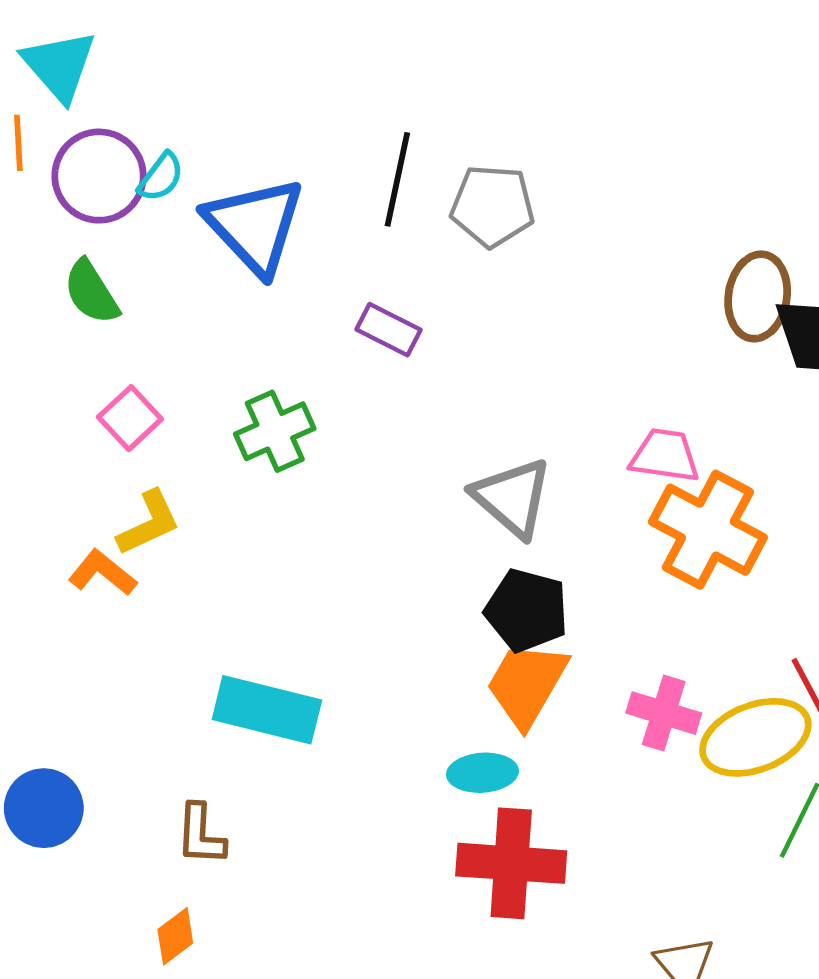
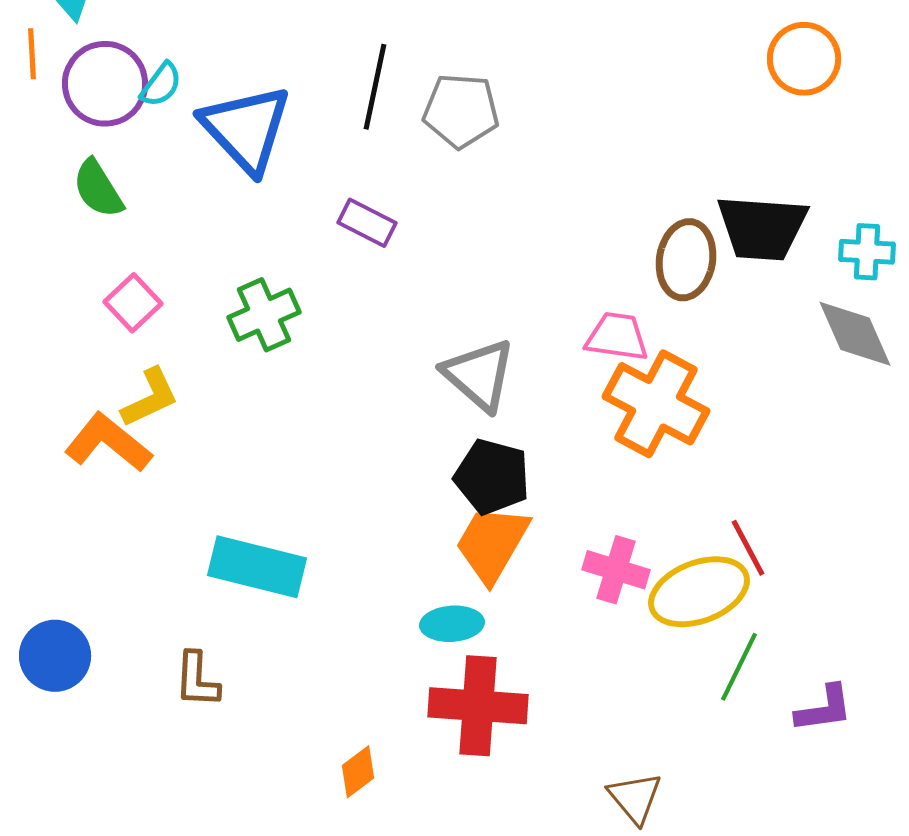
brown ellipse: (758, 296) -> (686, 260), moved
orange L-shape: (102, 573) -> (108, 443), size x1.4
orange diamond: (175, 936) -> (358, 772), moved

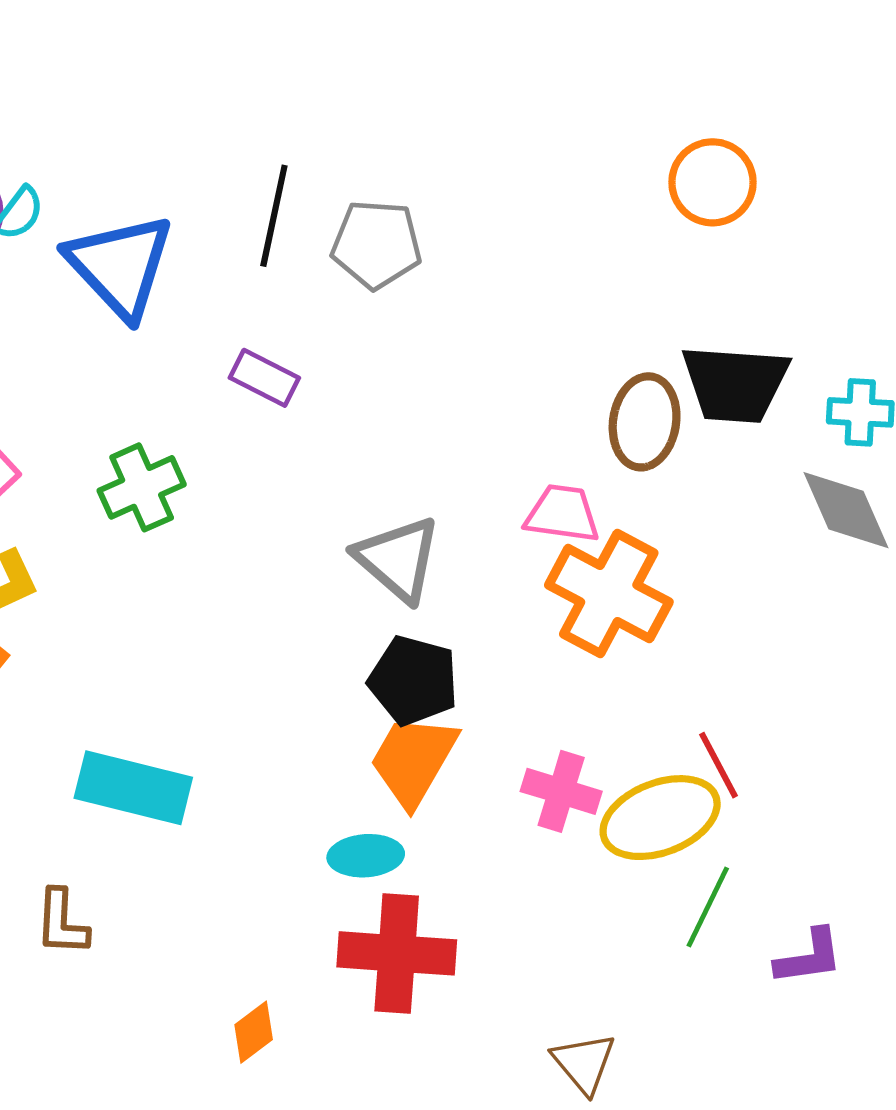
orange circle: (804, 59) -> (713, 182), moved

